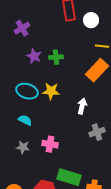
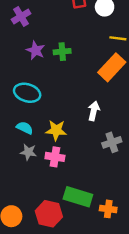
yellow star: (51, 91) -> (56, 130), moved
gray star: (23, 147) -> (28, 152), moved

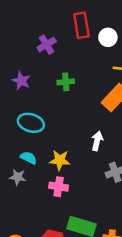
purple cross: (21, 17) -> (47, 45), moved
purple star: (36, 50) -> (21, 81), moved
gray star: (28, 152) -> (18, 177), moved

